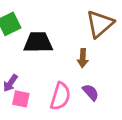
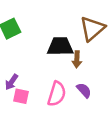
black trapezoid: (38, 42) -> (60, 46), moved

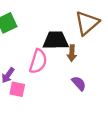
pink semicircle: (57, 94) -> (38, 61), moved

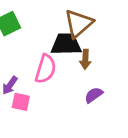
brown triangle: (87, 23) -> (78, 24), moved
purple semicircle: (79, 83) -> (94, 95), turned -84

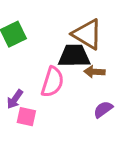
brown triangle: (78, 24) -> (87, 34), turned -48
brown arrow: (85, 59) -> (94, 72), turned 90

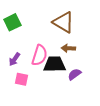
black trapezoid: (74, 56) -> (54, 64), moved
purple arrow: (15, 99) -> (14, 59), moved

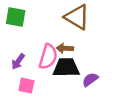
green square: (12, 22) -> (16, 17), turned 36
brown arrow: (68, 48) -> (65, 48), moved

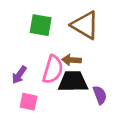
green square: (16, 17) -> (41, 25), moved
purple semicircle: (90, 80) -> (100, 95), turned 105

